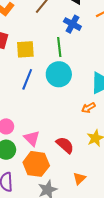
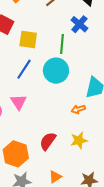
pink triangle: (32, 138) -> (19, 102), moved
red semicircle: (65, 145) -> (48, 141), turned -108

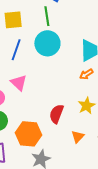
orange arrow: (78, 109) -> (86, 74), moved
orange triangle: (55, 177) -> (78, 137), moved

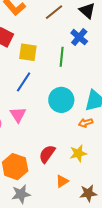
cyan circle: (47, 43) -> (61, 100), moved

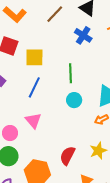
green line: (62, 57) -> (70, 73), moved
cyan circle: (61, 100) -> (74, 100), size x0.6

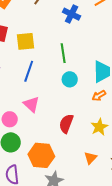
red semicircle: (67, 156) -> (66, 124), moved

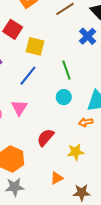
green line: (63, 53) -> (66, 70), turned -30

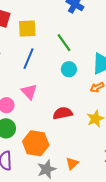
red semicircle: (46, 138) -> (63, 113), turned 54
orange triangle: (57, 178) -> (72, 163), moved

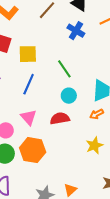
red semicircle: (63, 113) -> (60, 118), moved
orange hexagon: (36, 143) -> (33, 150), moved

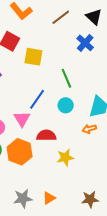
blue line: (29, 84) -> (37, 99), moved
red semicircle: (60, 118) -> (46, 135), moved
yellow star: (94, 145) -> (65, 158), moved

